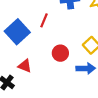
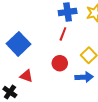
red line: (44, 20) -> (63, 34), moved

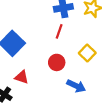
blue arrow: (84, 77) -> (76, 86), moved, turned 30

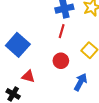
blue arrow: (76, 86) -> (81, 82), turned -84

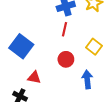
blue arrow: (81, 82) -> (87, 79), turned -30

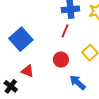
blue arrow: (87, 79) -> (78, 82), turned -54

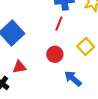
red triangle: (27, 71) -> (19, 67), turned -32

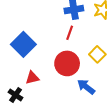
red circle: (55, 54) -> (67, 63), size x1.5

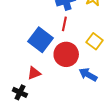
blue square: (23, 44) -> (41, 40), moved

